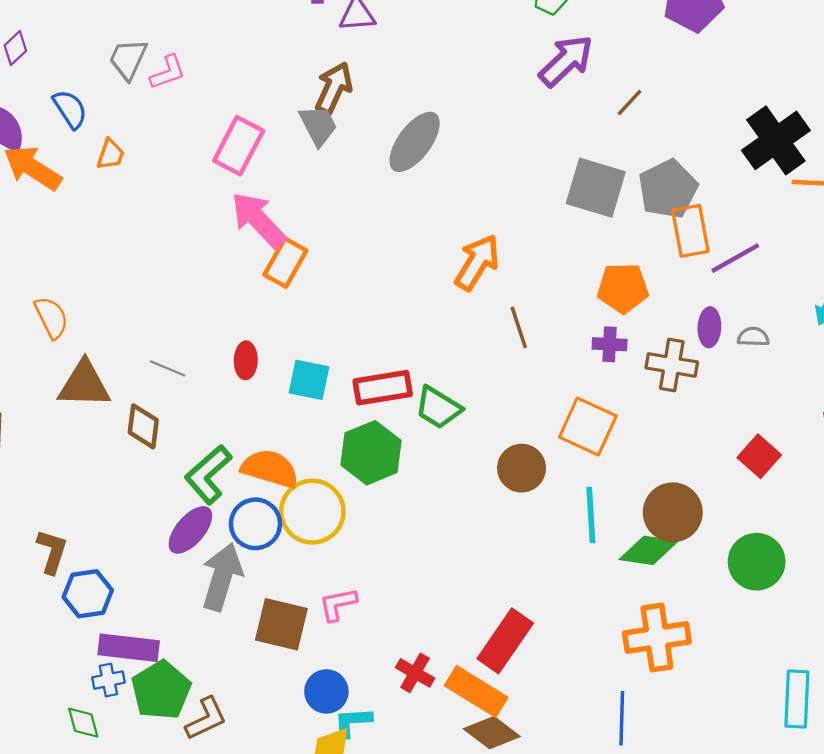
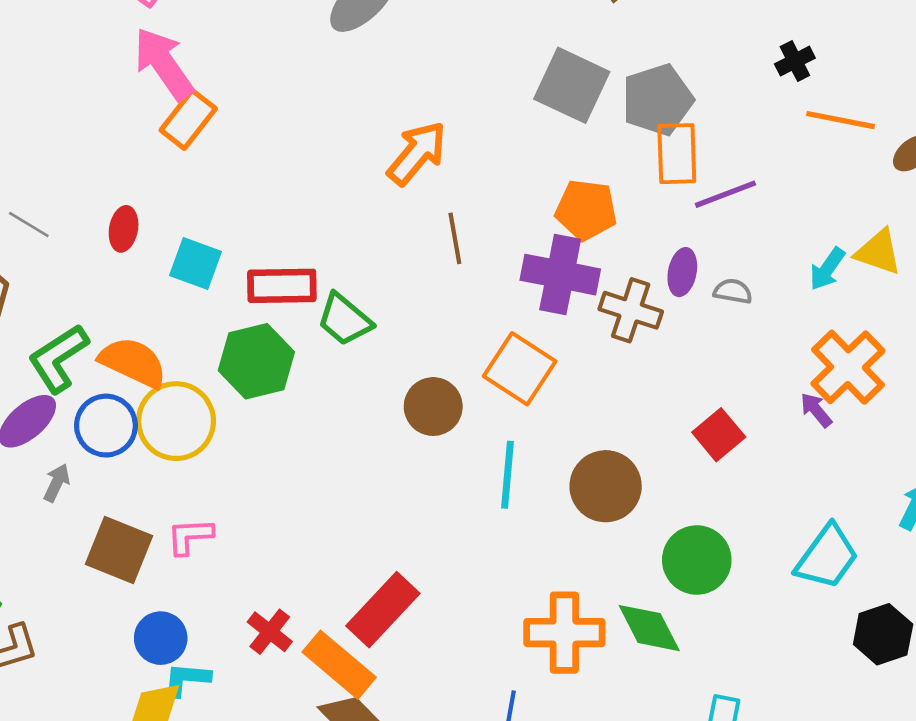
black cross: (776, 140) -> (795, 61), size x0.5
purple cross: (610, 344) -> (560, 275), size x1.8
green diamond: (648, 550) -> (649, 628), moved, turned 46
gray arrow: (222, 577) -> (57, 483), size x0.5

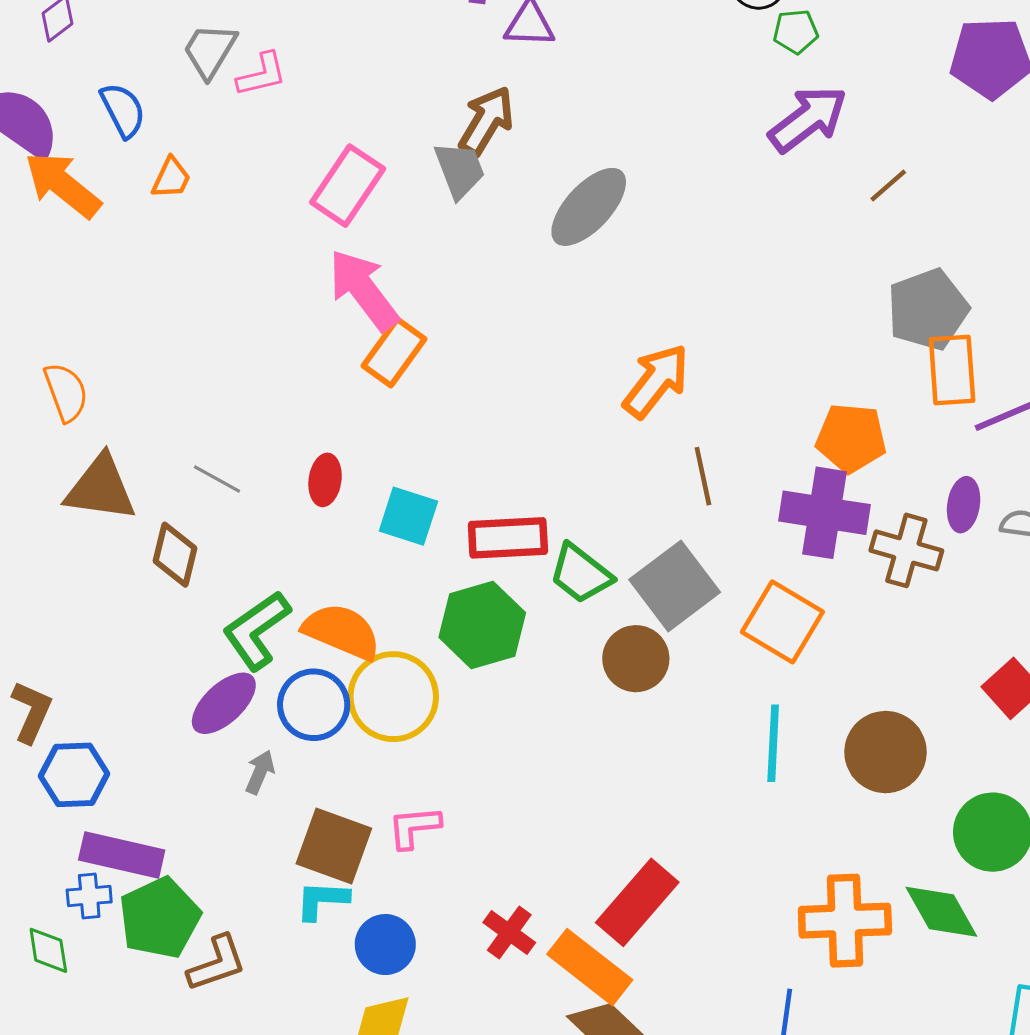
gray square: (572, 85) -> (675, 586), moved, turned 30
brown circle: (433, 407) -> (636, 659), moved
cyan L-shape: (186, 679) -> (322, 900), moved

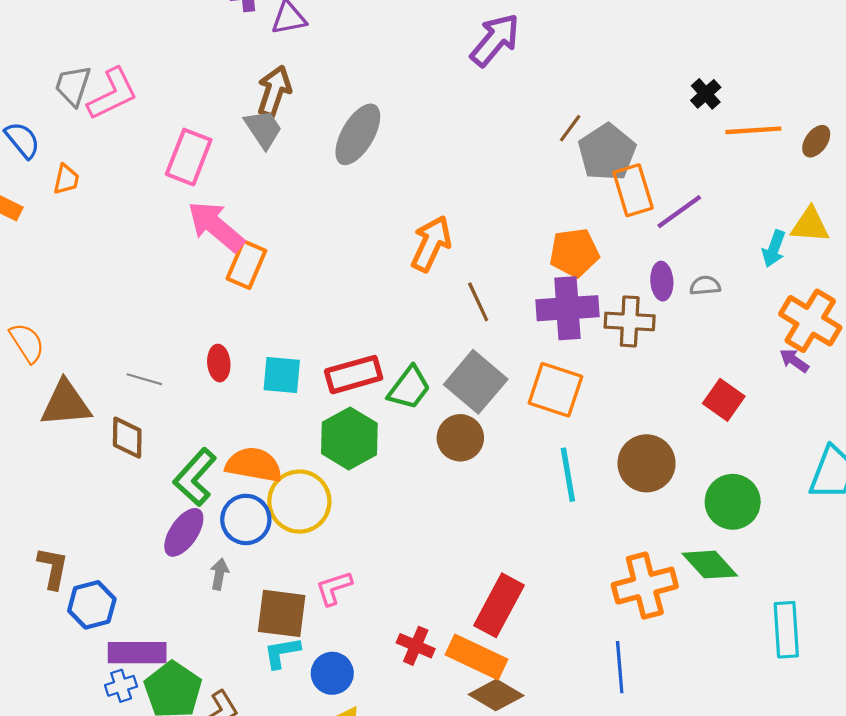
pink L-shape: (262, 75) -> (112, 94), size x1.5
brown line: (888, 186) -> (570, 128), moved
green trapezoid: (581, 574) -> (409, 388), turned -78

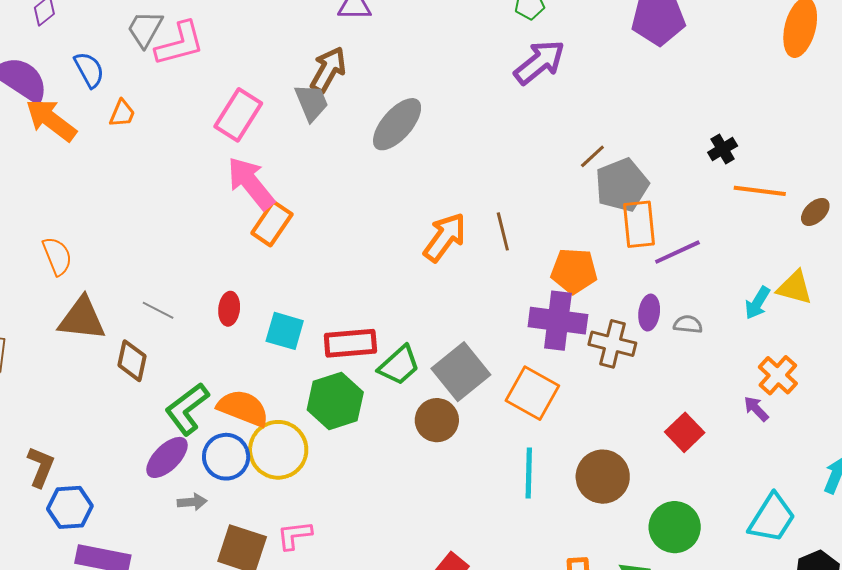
brown line: (478, 302) -> (503, 231), moved
orange cross: (810, 321) -> (778, 375), size x0.7
gray arrow: (219, 574) -> (192, 502), turned 64

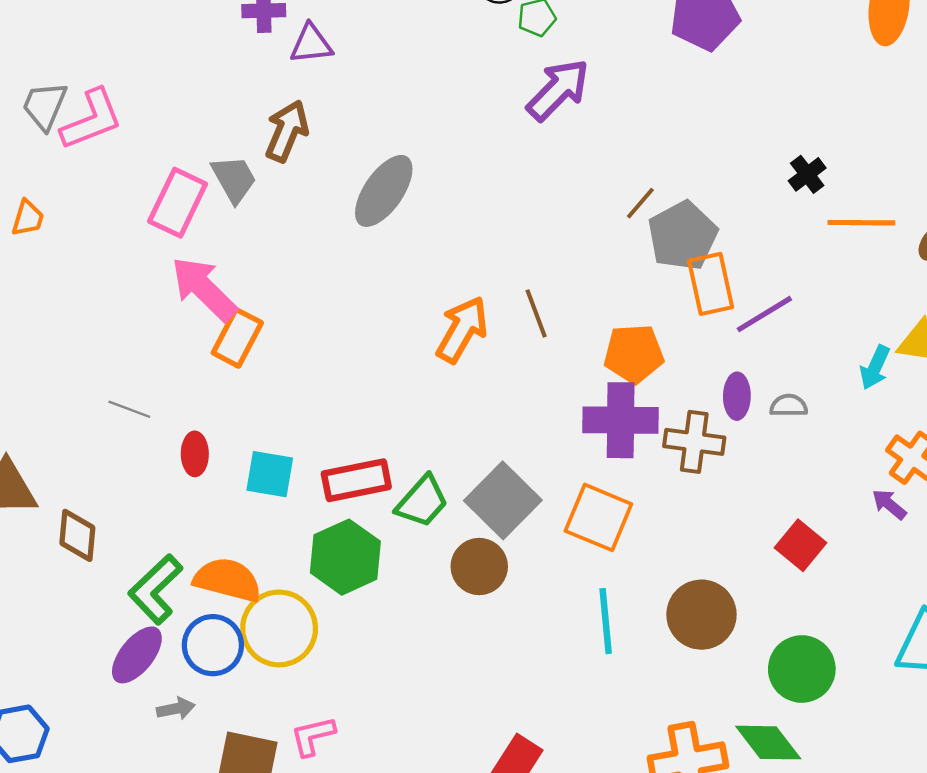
gray trapezoid: (311, 102) -> (234, 179), moved
gray line: (158, 310) -> (129, 409), moved

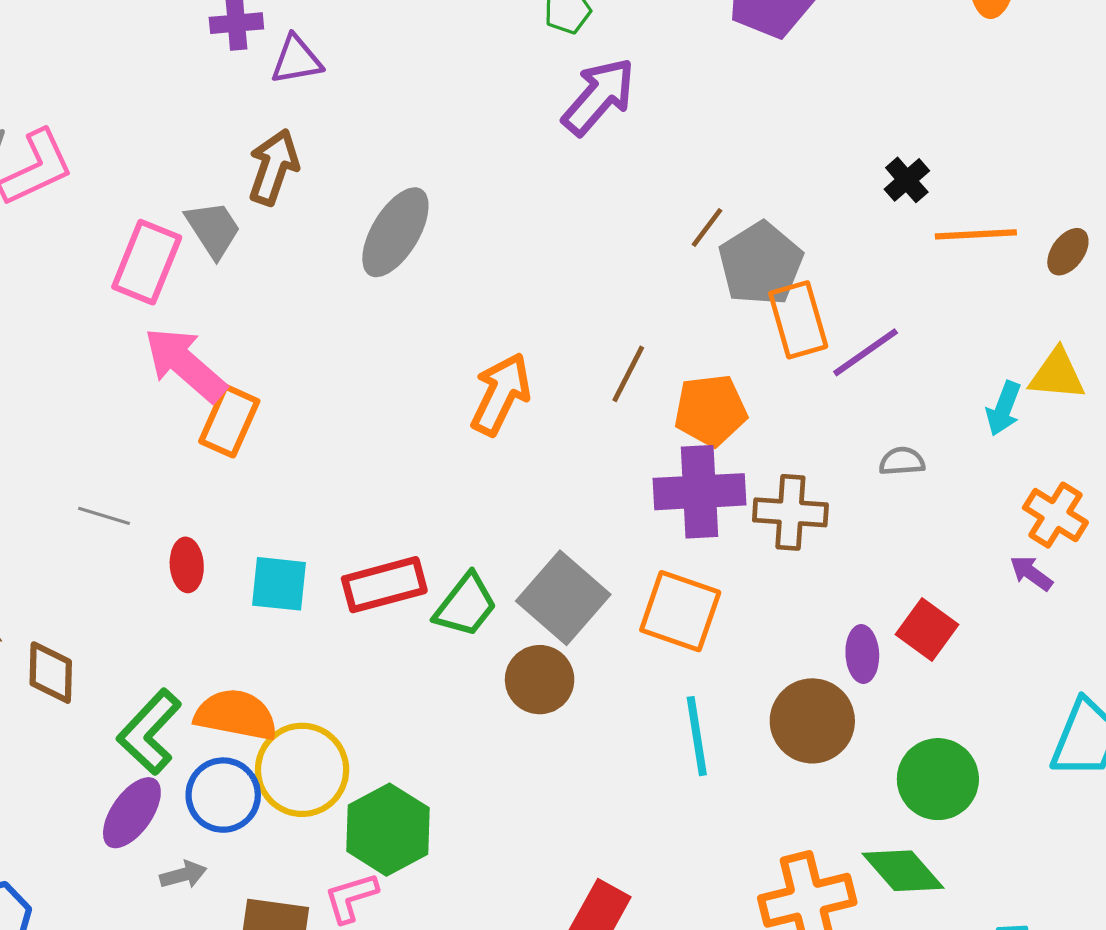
brown line: (536, 313) -> (628, 374), moved, turned 51
purple ellipse: (737, 396) -> (862, 654), moved
green hexagon: (345, 557) -> (388, 830), moved

